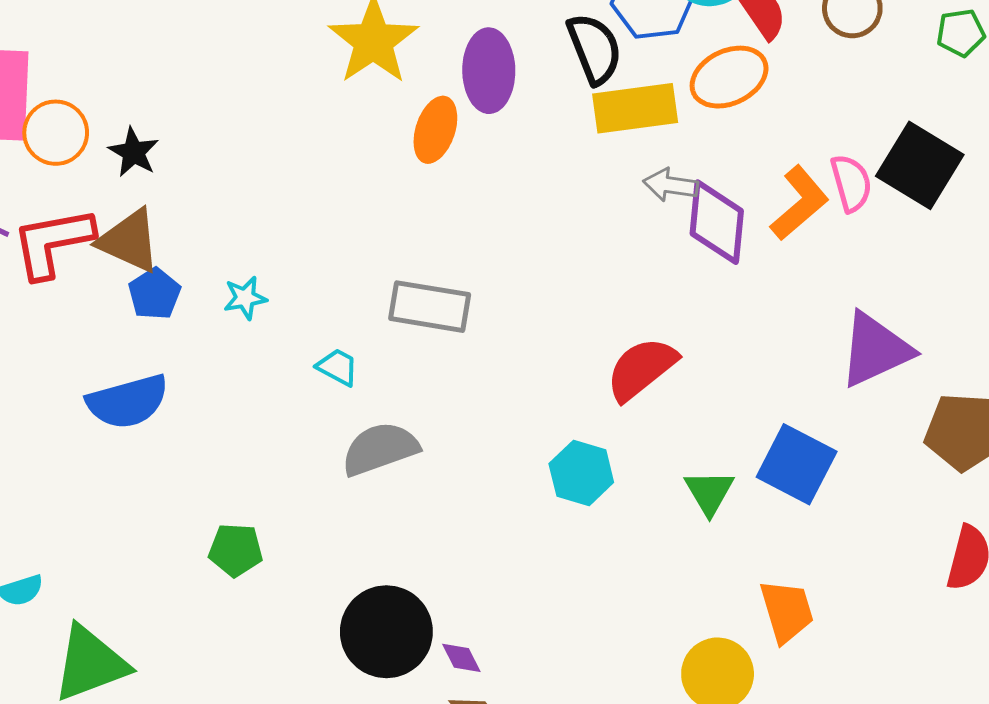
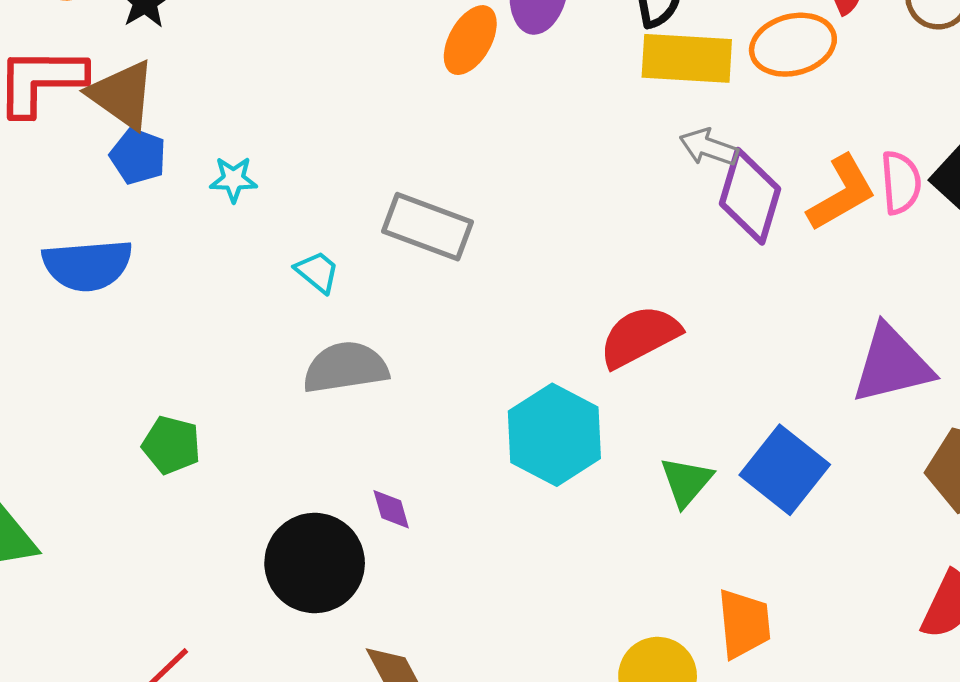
blue pentagon: (154, 294) -> (138, 156), turned -30
cyan hexagon: (581, 473) -> (554, 435), size x1.4
purple diamond: (461, 658) -> (391, 509), moved

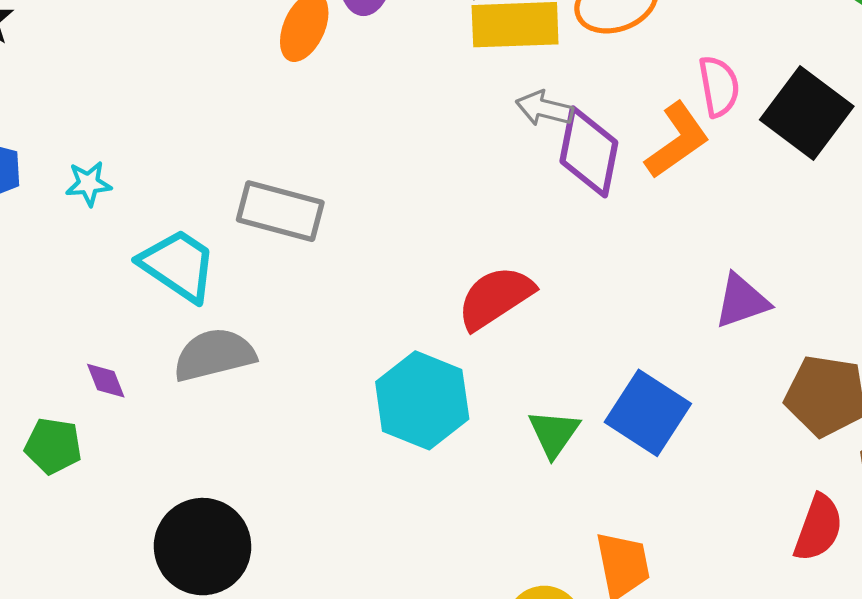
pink semicircle: (901, 183) -> (719, 86), moved
cyan trapezoid: (317, 272) -> (178, 265), size x1.8
purple triangle: (892, 364) -> (742, 301), size x0.7
purple diamond: (391, 509) -> (106, 381), moved

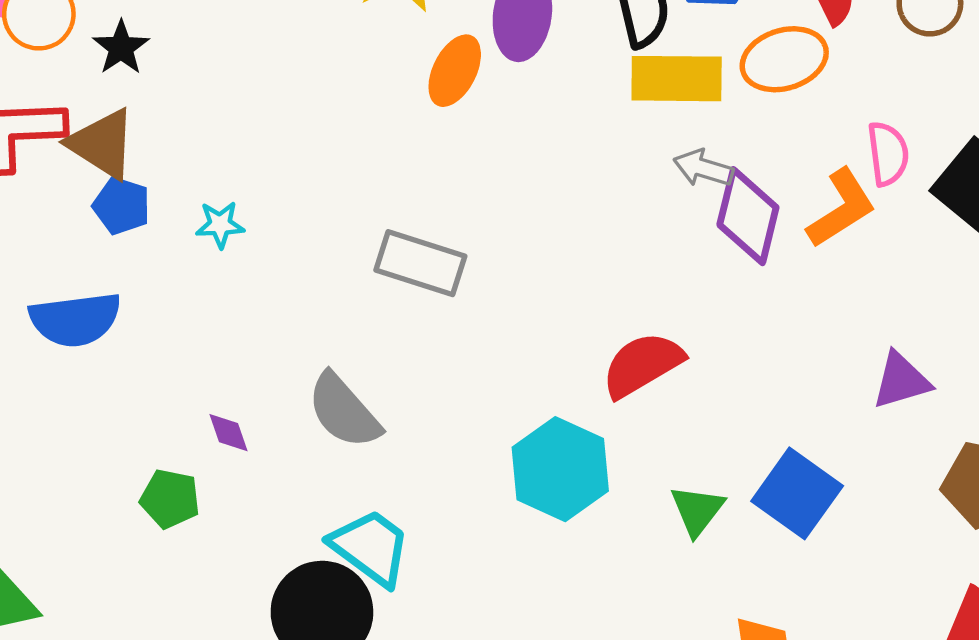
cyan trapezoid: (178, 265) -> (371, 547), moved
gray semicircle: (214, 355) -> (344, 411), turned -120

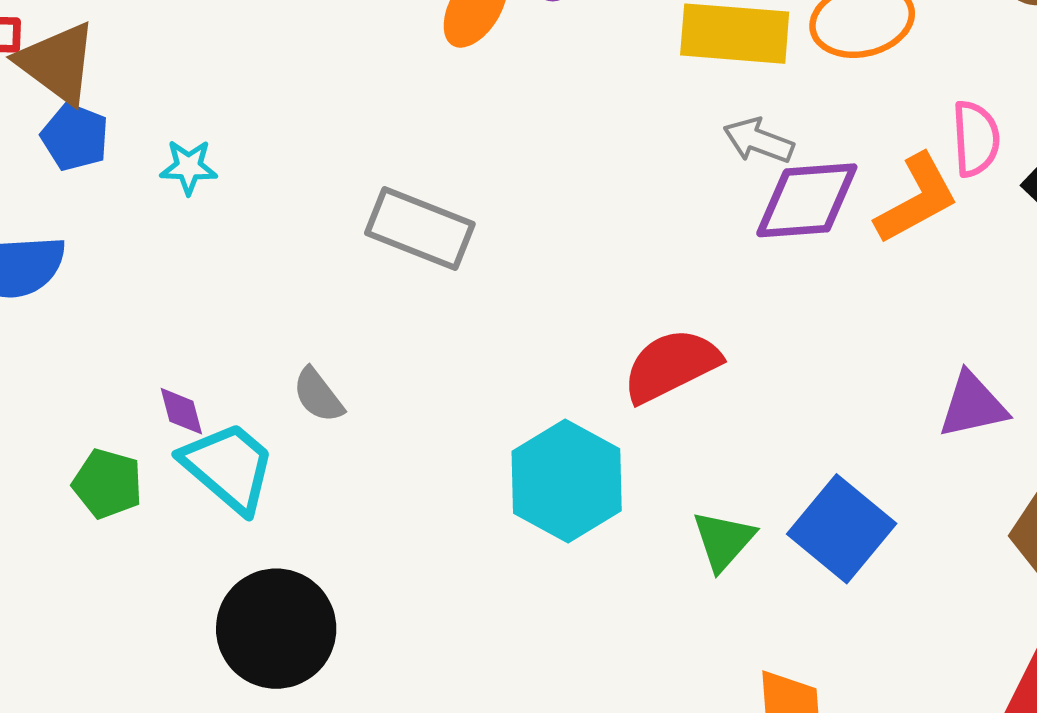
purple diamond: (748, 216) -> (807, 200), turned 68
gray semicircle: (344, 411) -> (318, 395), size x0.6
cyan trapezoid: (371, 547) -> (229, 467), moved

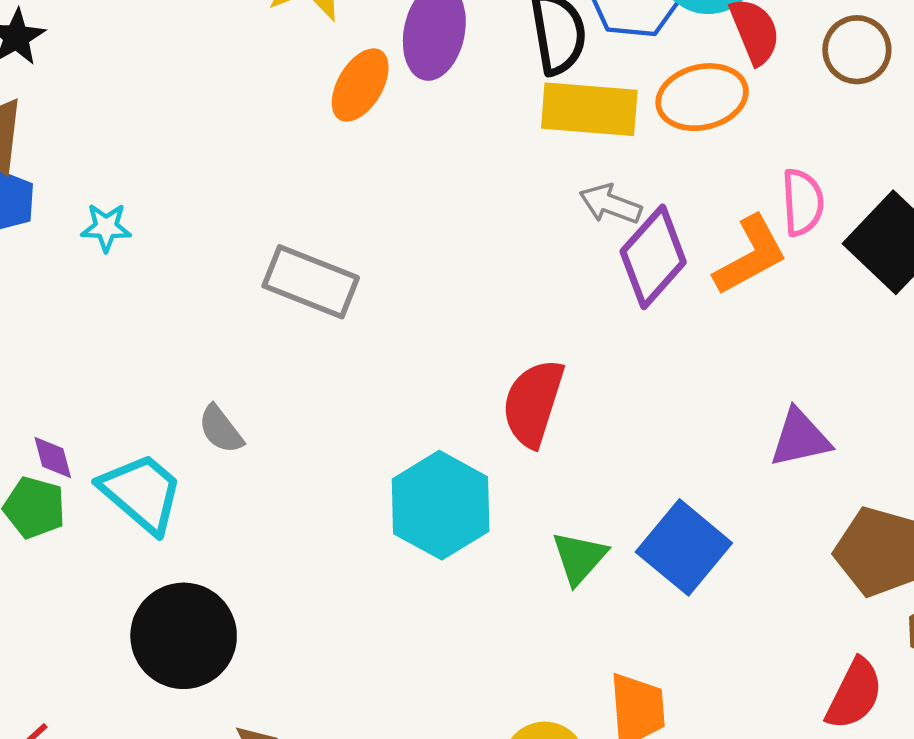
purple diamond: (807, 200) -> (653, 257), turned -44
red semicircle: (671, 365) -> (533, 403), turned -46
purple diamond: (181, 411) -> (53, 457), moved

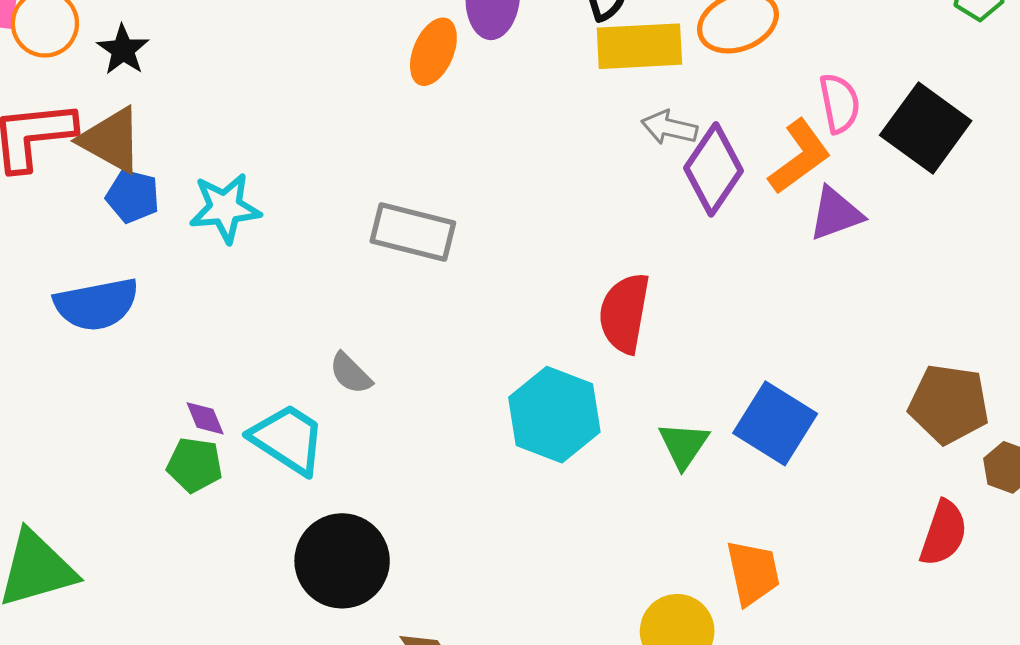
cyan star: (106, 227) -> (225, 208), size x1.6
purple triangle: (800, 438) -> (836, 214), moved

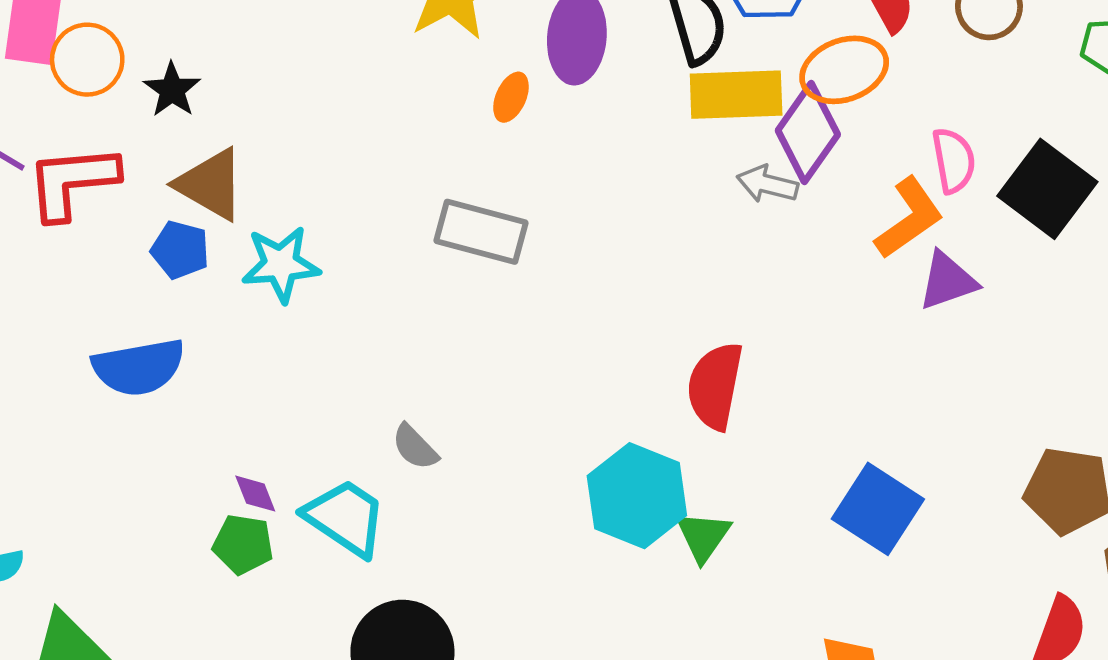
orange ellipse: (433, 52) -> (511, 97), size x0.7
brown triangle: (111, 140) -> (210, 184), moved
purple diamond: (714, 169) -> (808, 132), moved
gray rectangle: (413, 232) -> (481, 232), moved
green triangle: (684, 445) -> (703, 536), moved

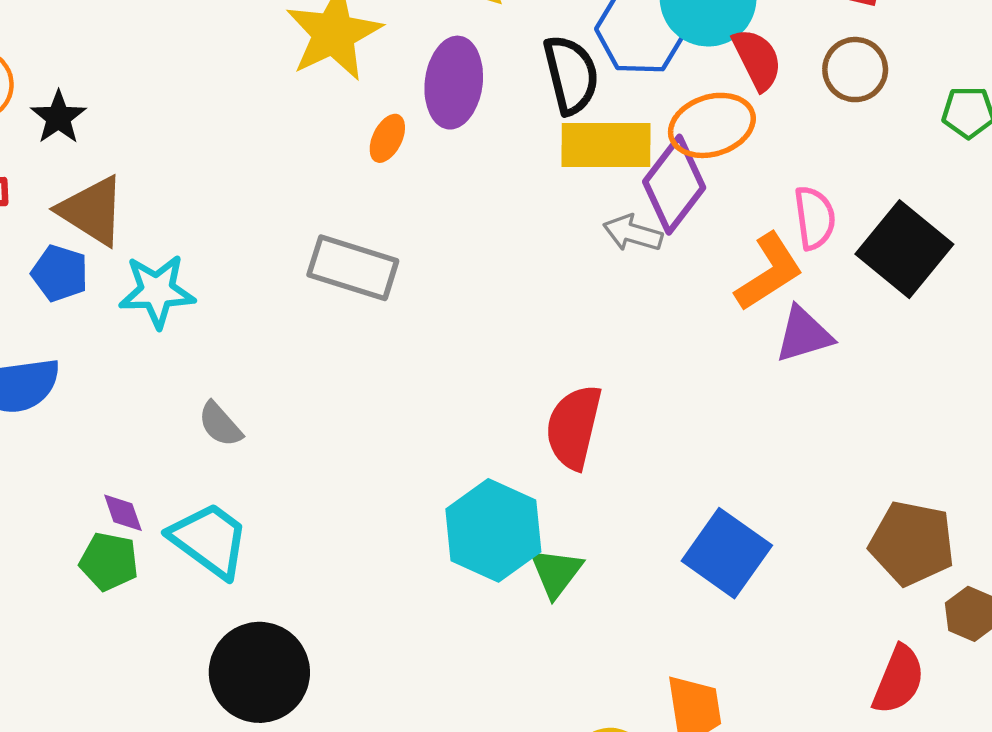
gray semicircle: (415, 447) -> (220, 424), moved

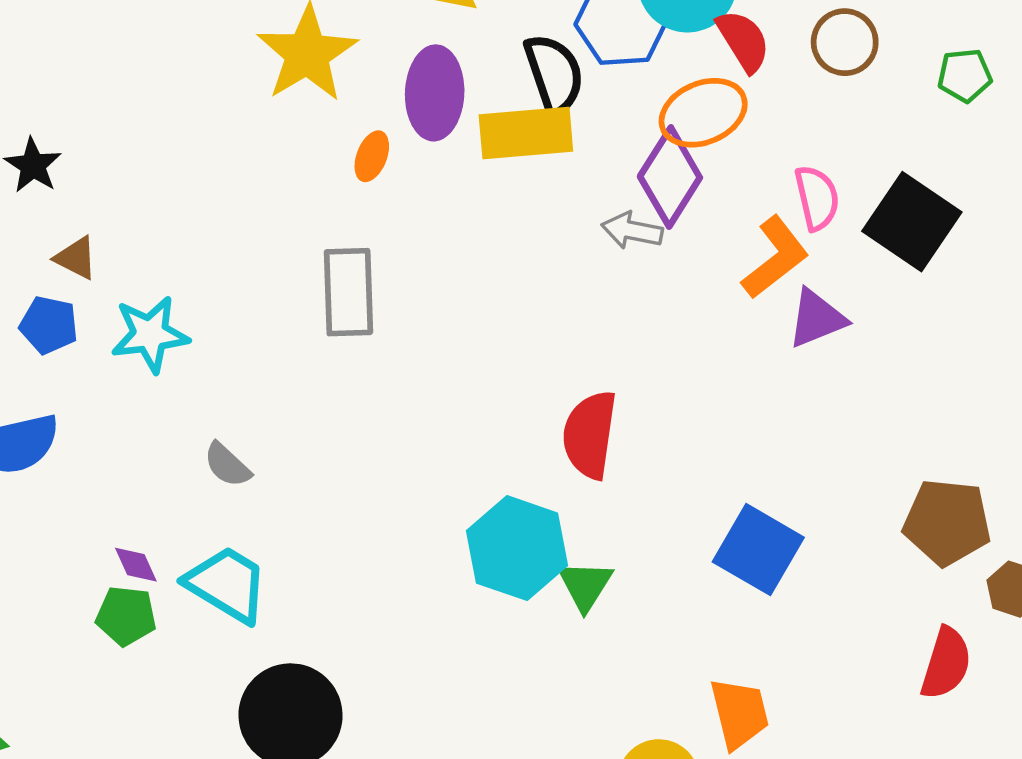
yellow rectangle: (606, 145) -> (526, 133), moved
brown triangle: (92, 211) -> (76, 258), size x0.6
gray rectangle: (353, 268) -> (348, 292), turned 76

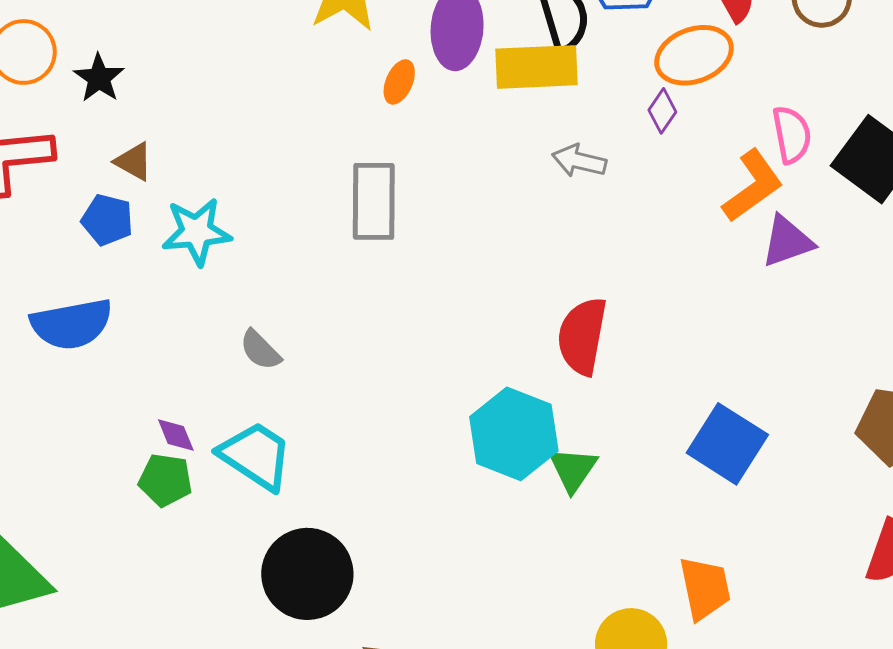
purple diamond: (670, 177) -> (662, 111), size x0.5
gray arrow: (632, 230) -> (579, 161), moved

